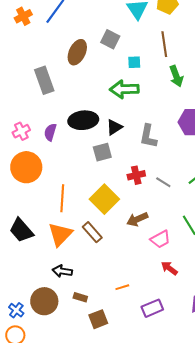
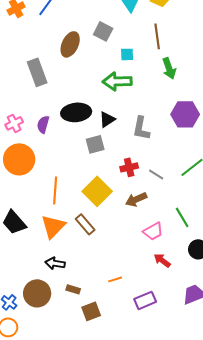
brown arrow: (137, 219) -> (136, 199), moved

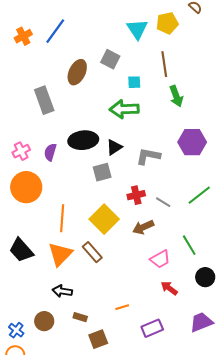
gray L-shape: (141, 128) -> (148, 156), turned 90
brown circle: (37, 293) -> (44, 321), size x0.7

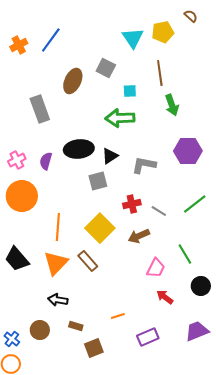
pink trapezoid: (160, 259) -> (156, 268), turned -35

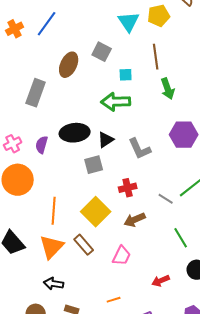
gray rectangle: (40, 109) -> (36, 93), turned 40
gray L-shape: (144, 165) -> (140, 149), turned -125
gray line: (159, 211) -> (166, 199), moved
pink trapezoid: (156, 268) -> (122, 256), moved
red arrow: (165, 297) -> (161, 281), turned -60

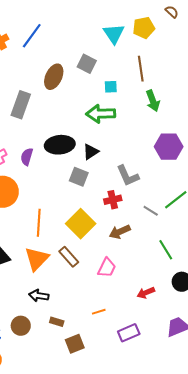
gray L-shape: (140, 149) -> (128, 176), moved
gray square: (94, 165) -> (79, 177), turned 36

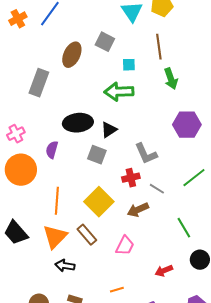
purple semicircle: (27, 157) -> (52, 150), moved
gray line: (151, 211) -> (157, 189), moved
black arrow: (39, 296) -> (65, 266), moved

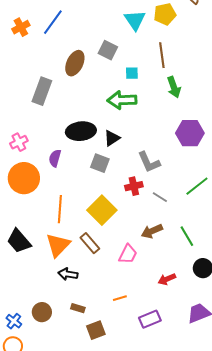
brown arrow: (138, 210) -> (152, 231), moved

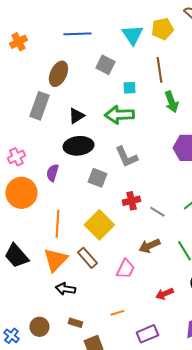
blue line: (53, 22) -> (77, 34), moved, turned 52
brown ellipse: (75, 63) -> (58, 74), moved
black triangle: (112, 138) -> (76, 116), moved
gray L-shape: (149, 162) -> (126, 157), moved

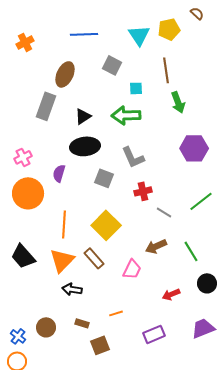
red cross: (131, 201) -> (143, 191), moved
orange line: (117, 313) -> (116, 313), moved

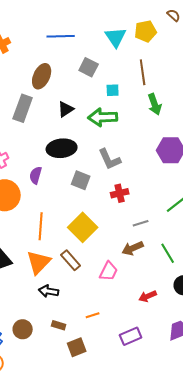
black triangle: (83, 116) -> (66, 109), moved
gray line: (164, 212) -> (141, 223), moved, turned -49

